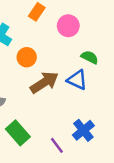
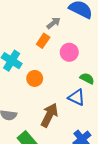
brown arrow: (44, 82) -> (49, 115), moved, turned -30

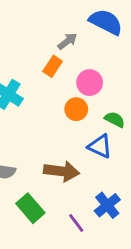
orange circle: (35, 78) -> (76, 109), moved
brown arrow: (49, 115) -> (61, 171), turned 70

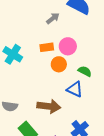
orange rectangle: (53, 66) -> (47, 47), moved, turned 48

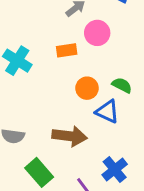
pink circle: (68, 46) -> (97, 33), moved
orange circle: (59, 64) -> (87, 88), moved

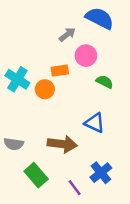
green semicircle: (122, 85) -> (105, 82), moved
orange circle: (87, 88) -> (45, 89), moved

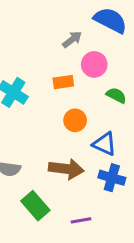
orange circle: (45, 89) -> (75, 120), moved
blue cross: (101, 173) -> (112, 178), moved, turned -35
purple line: (75, 188) -> (81, 220), turned -63

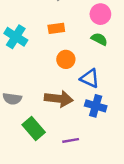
pink circle: (94, 64) -> (100, 14), moved

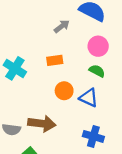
blue triangle: (90, 78) -> (89, 98), moved
brown arrow: (59, 99) -> (42, 124), moved

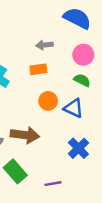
gray arrow: (62, 26) -> (44, 45), moved, turned -147
blue cross: (93, 136) -> (78, 148), turned 30

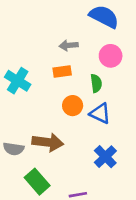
green semicircle: (82, 80) -> (96, 83), moved, turned 56

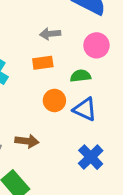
green semicircle: (96, 83) -> (81, 76), turned -90
brown arrow: (48, 142) -> (27, 141), size x0.7

